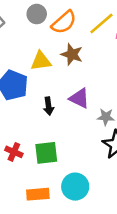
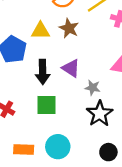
black arrow: (49, 106) -> (43, 72), size x1.5
green square: (46, 153) -> (47, 105), moved

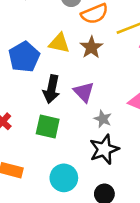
cyan circle: (58, 147) -> (64, 178), moved

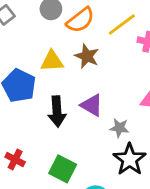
green square: (48, 127) -> (63, 169), moved, turned 30

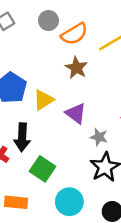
yellow triangle: (52, 61) -> (43, 100), moved, turned -35
black arrow: (57, 111) -> (22, 137), moved

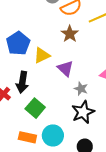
orange rectangle: (16, 202) -> (27, 137), moved

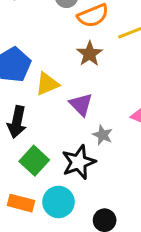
black star: (83, 112) -> (79, 162), moved

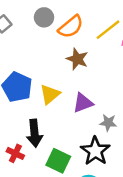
purple triangle: (81, 104) -> (83, 103), turned -50

